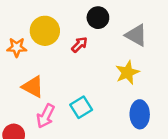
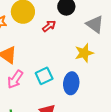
blue ellipse: (140, 114) -> (71, 83), moved

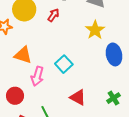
blue ellipse: (71, 83) -> (114, 54), moved

